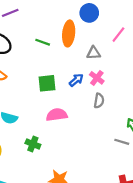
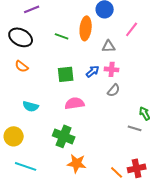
pink cross: (97, 78) -> (112, 69), turned -32
gray semicircle: (99, 101) -> (114, 90), turned 32
green cross: (33, 144) -> (64, 136), moved, size x1.5

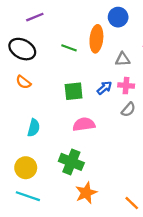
cyan semicircle: (31, 106) -> (34, 128), turned -91
yellow circle: (14, 136) -> (26, 168), moved
orange star: (77, 163) -> (86, 193), turned -30

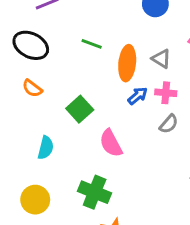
orange ellipse: (96, 39) -> (127, 63), moved
gray triangle: (123, 59) -> (161, 59), turned 35
green square: (74, 91) -> (80, 109), moved, turned -36
pink semicircle: (84, 124) -> (111, 143), turned -110

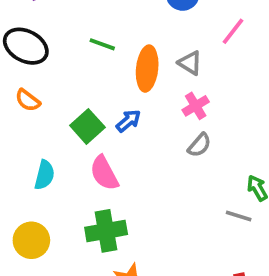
pink cross: (166, 93) -> (196, 106), turned -36
blue arrow: (138, 96) -> (128, 121), moved
pink semicircle: (111, 143) -> (104, 173), moved
green cross: (95, 192) -> (106, 231), turned -32

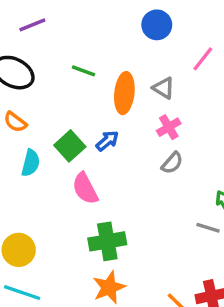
cyan semicircle: (44, 175) -> (31, 163), moved
green cross: (106, 231) -> (107, 241), moved

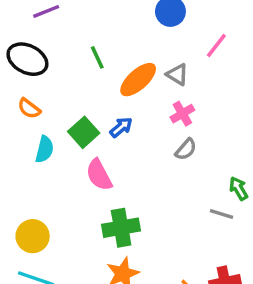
green line: (83, 71) -> (97, 57), turned 45
orange ellipse: (124, 93) -> (138, 80), turned 42

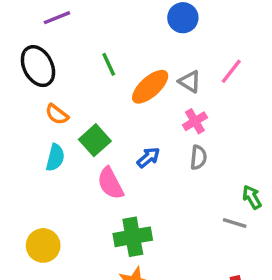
pink line: (216, 46) -> (231, 71), moved
black ellipse: (27, 59) -> (38, 66), turned 36
orange semicircle: (29, 108) -> (57, 114), moved
blue arrow: (121, 127) -> (148, 157), moved
gray semicircle: (186, 149) -> (198, 157), turned -35

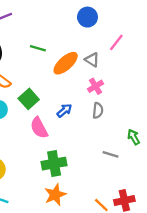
green line: (109, 64) -> (38, 48), turned -49
pink line: (231, 71) -> (116, 42), moved
gray line: (235, 223) -> (111, 154), moved

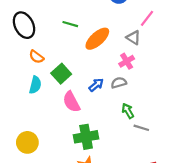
gray triangle: (92, 60) -> (133, 38), moved
gray semicircle: (98, 110) -> (119, 83), moved, turned -112
green arrow: (134, 137) -> (128, 111), moved

